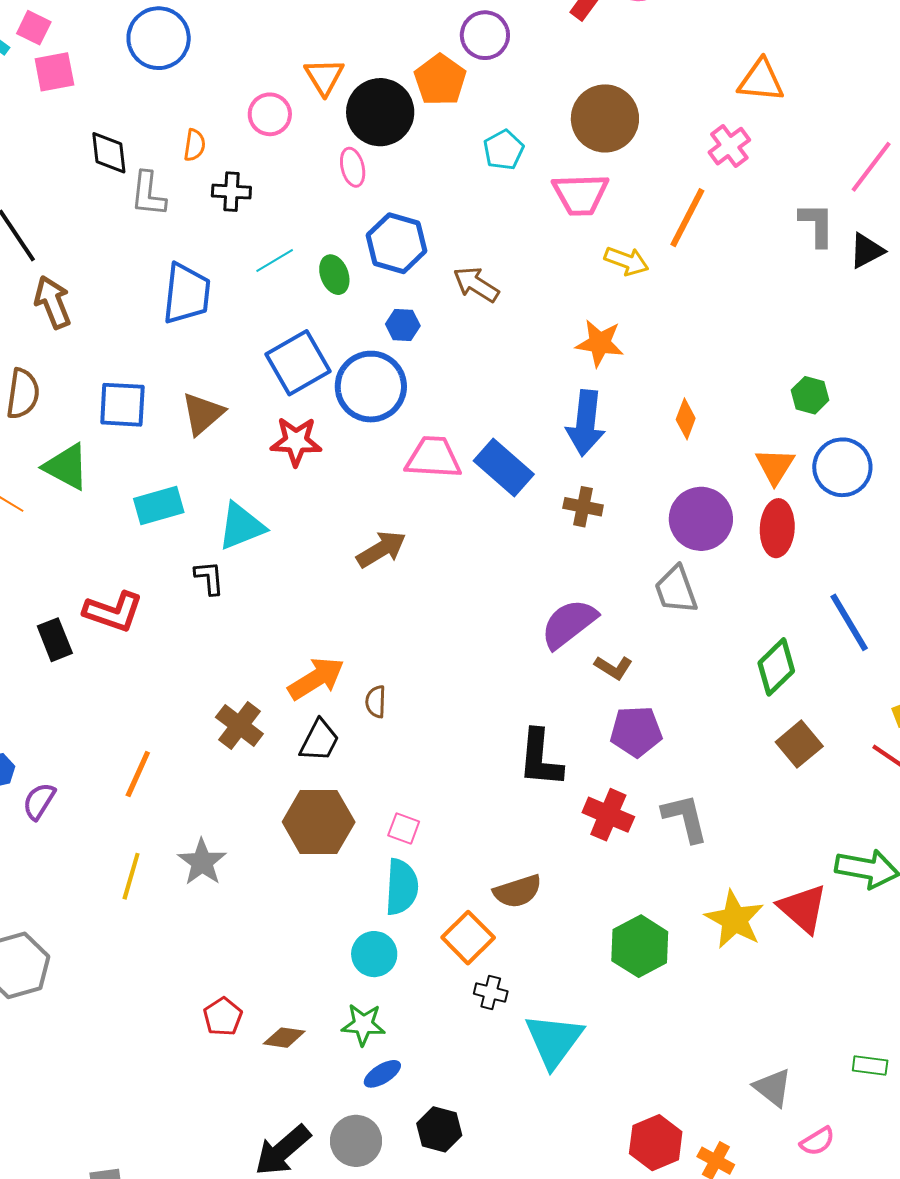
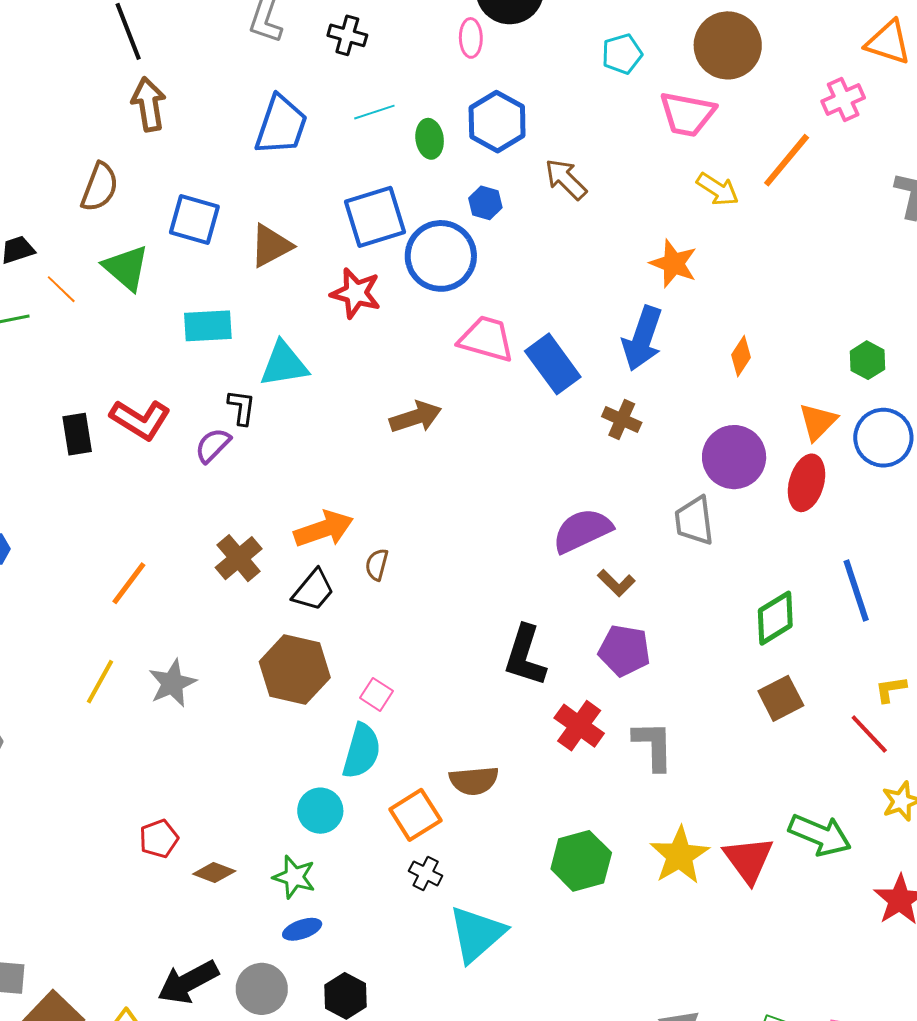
purple semicircle: (39, 801) -> (213, 445), moved

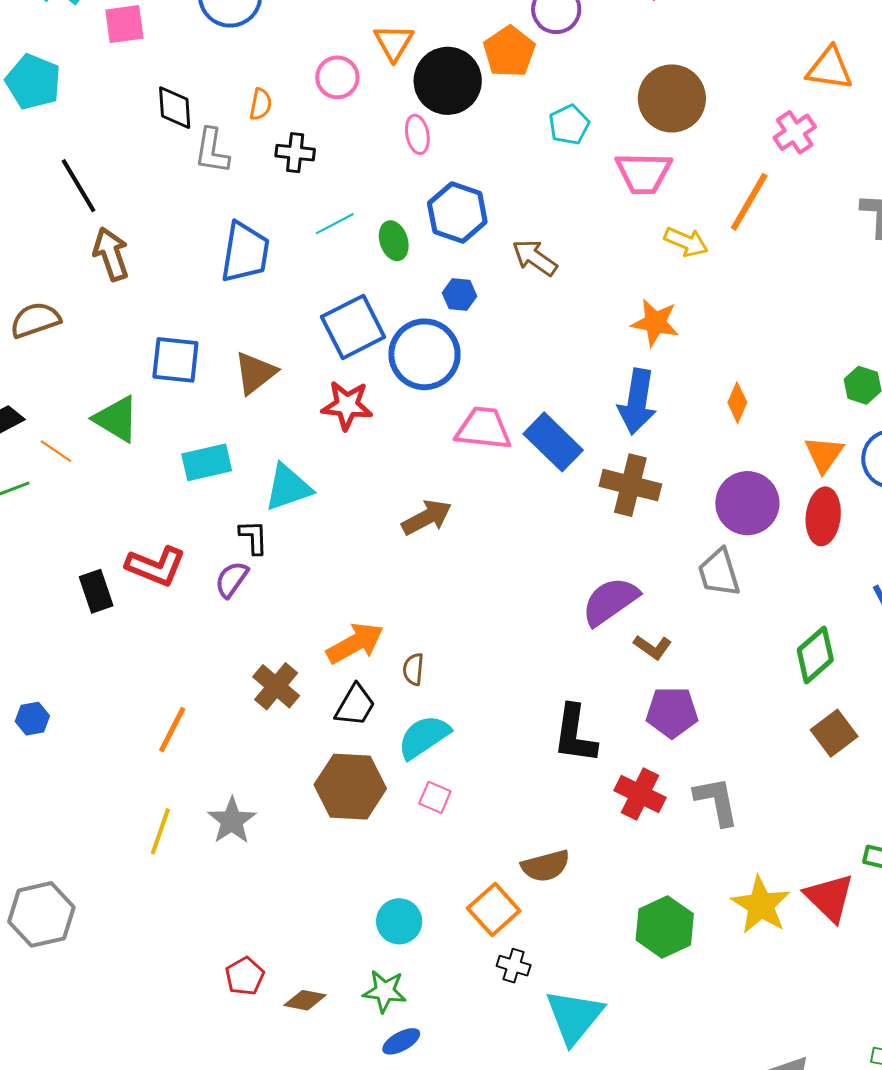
brown semicircle: (100, 187) -> (35, 320), moved, turned -120
brown cross: (622, 420) -> (630, 485), size x1.5
cyan semicircle: (362, 751) -> (424, 737), moved, turned -130

